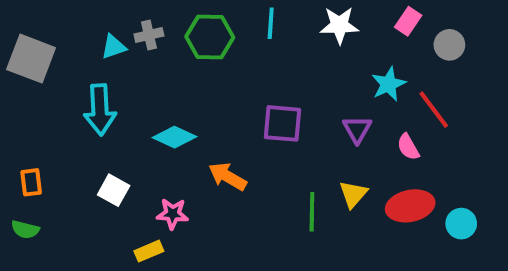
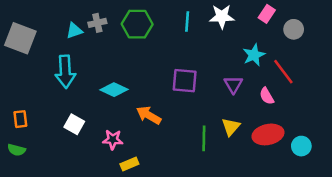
cyan line: (271, 23) -> (187, 22), moved
yellow rectangle: (149, 251) -> (129, 164), moved

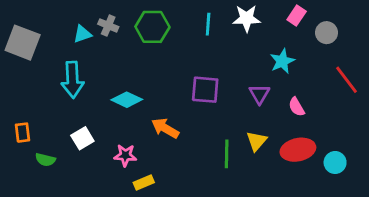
gray cross: (97, 23) -> (108, 25), turned 36
red line: (283, 72) -> (346, 80), moved
white square: (74, 124) -> (82, 138), turned 30
green semicircle: (17, 150) -> (45, 160), moved

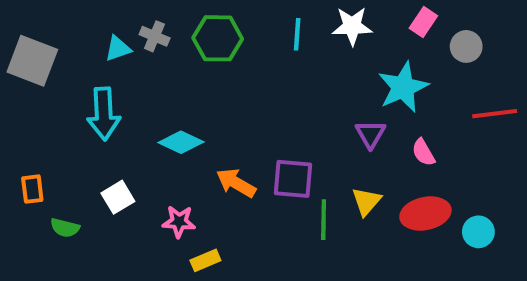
cyan star: (282, 61) -> (403, 87), size x1.4
red line: (346, 80) -> (495, 114), turned -60
purple square: (205, 90) -> (293, 179), moved

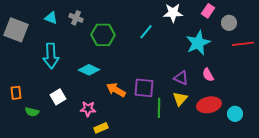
cyan line: (297, 34) -> (146, 32), moved, turned 35
green hexagon: (218, 38) -> (103, 35), moved
cyan triangle: (118, 49) -> (51, 18), moved, turned 40
red line: (495, 114) -> (243, 44), moved
purple triangle: (370, 134) -> (181, 78), moved, turned -35

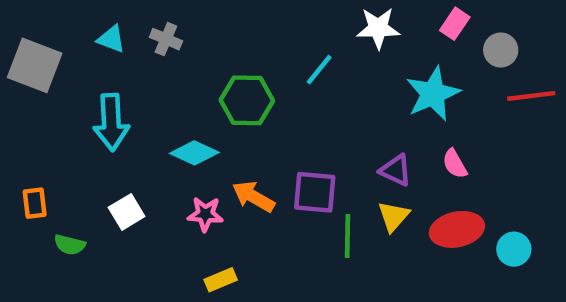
green hexagon: (103, 35) -> (247, 100), moved
pink star: (88, 109) -> (205, 214), moved

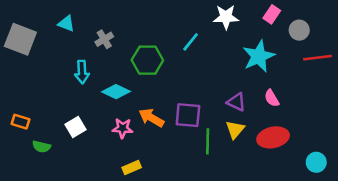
gray cross: (166, 39) -> (104, 39), moved, turned 36
cyan arrow: (111, 122) -> (82, 72), moved, size x0.7
orange rectangle: (35, 203) -> (20, 122), turned -66
cyan circle: (514, 249) -> (316, 162), moved

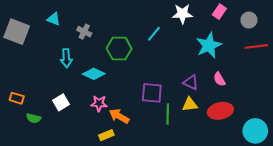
gray circle: (299, 30) -> (249, 20), moved
gray cross: (104, 39) -> (84, 32), turned -32
orange arrow: (151, 118) -> (119, 116), moved
yellow triangle: (235, 130) -> (190, 105), turned 42
cyan circle: (316, 162) -> (255, 131), size x1.5

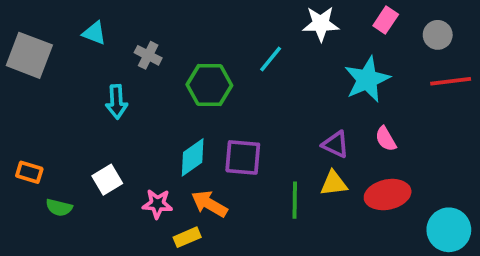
cyan diamond: (94, 74) -> (193, 157), moved, turned -60
purple square: (152, 93) -> (243, 157), moved
pink star: (99, 103) -> (157, 204), moved

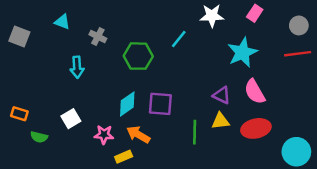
gray circle: (438, 35) -> (299, 25), moved
gray square: (29, 55) -> (19, 37), size x0.7
pink semicircle: (386, 139) -> (255, 92), size x1.5

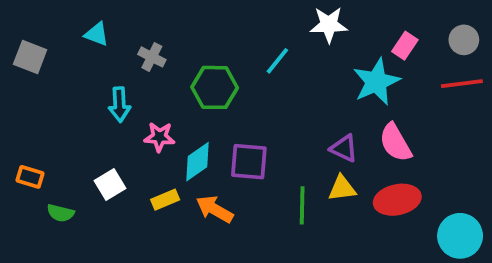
pink rectangle: (255, 13) -> (405, 46), moved
pink star: (104, 135) -> (159, 137), moved
yellow rectangle: (124, 157) -> (165, 200), moved

